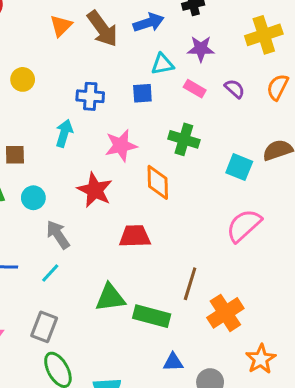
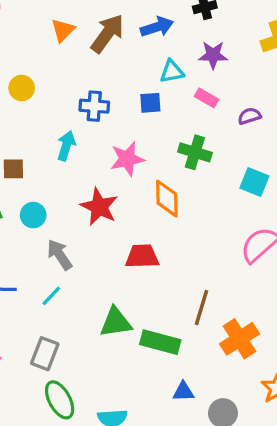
brown arrow: (102, 29) -> (107, 34), turned -108
purple semicircle: (235, 89) -> (249, 116), moved, turned -60

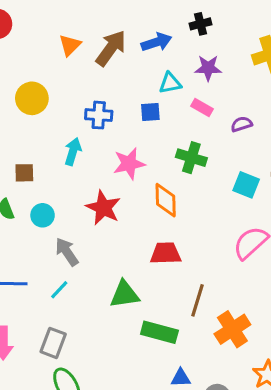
yellow circle: (22, 88) -> (32, 98), size x1.4
red trapezoid: (142, 256) -> (166, 253), moved
green triangle: (116, 322) -> (125, 294), moved

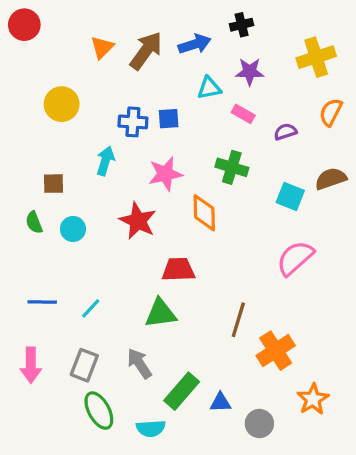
blue square: (150, 112) -> (169, 119), moved
gray arrow: (67, 252) -> (139, 364), moved
red trapezoid: (166, 253) -> (178, 269), moved
green rectangle: (159, 332) -> (182, 391), moved, turned -64

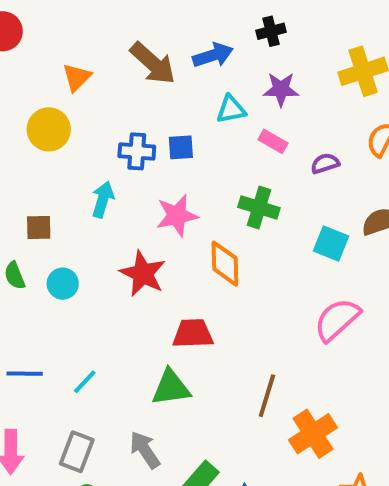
orange triangle: (102, 47) -> (77, 77), moved
brown arrow: (146, 51) -> (153, 63), turned 96

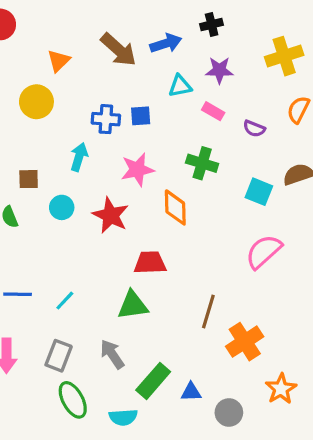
purple semicircle: (325, 163) -> (254, 129), turned -140
cyan circle: (63, 284) -> (62, 207), moved

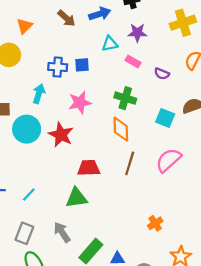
brown arrow: (118, 50) -> (66, 18), size x0.7
cyan circle: (62, 207) -> (27, 129), size x1.6
orange diamond: (175, 207) -> (121, 129), moved
brown line: (208, 312) -> (130, 163), moved
orange cross: (245, 342) -> (155, 223), size x0.6

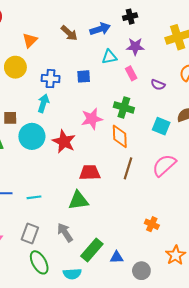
pink rectangle: (133, 62) -> (131, 73), turned 32
blue cross: (58, 67) -> (51, 79), moved
pink star: (80, 103) -> (92, 119), moved
cyan line: (29, 195) -> (34, 197), turned 40
orange cross: (155, 223) -> (152, 224), turned -32

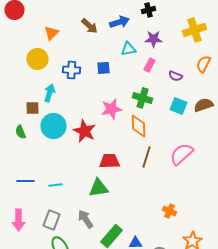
pink rectangle: (131, 73) -> (150, 65), turned 56
cyan arrow: (43, 103) -> (50, 93), moved
cyan square: (161, 126) -> (178, 106), moved

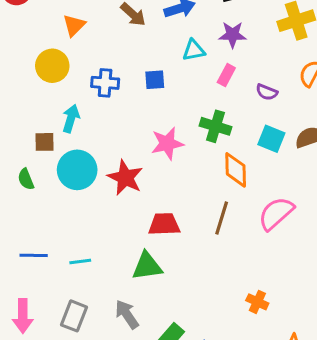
orange diamond: (138, 126) -> (236, 170), moved

